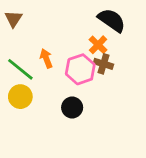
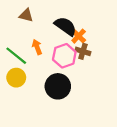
brown triangle: (13, 19) -> (26, 15), moved, turned -48
black semicircle: (112, 20) -> (65, 26), moved
black circle: (72, 107) -> (58, 86), size x1.5

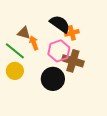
brown triangle: (26, 15) -> (24, 33), moved
orange cross: (79, 36) -> (72, 33), turned 32
brown cross: (83, 51) -> (73, 61), moved, size x1.5

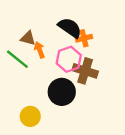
yellow circle: (15, 71) -> (30, 116), moved

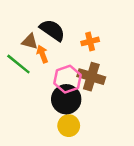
black semicircle: (70, 28) -> (52, 30), moved
pink hexagon: (69, 59) -> (67, 79), moved
yellow circle: (30, 116) -> (69, 126), moved

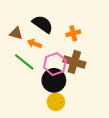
brown triangle: (30, 41) -> (16, 33), moved
orange arrow: (42, 54) -> (34, 44), turned -48
green line: (18, 64) -> (24, 62), moved

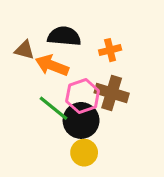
black semicircle: (43, 24) -> (64, 36), turned -30
orange arrow: (34, 44) -> (52, 65), size x1.5
green line: (24, 62) -> (53, 108), moved

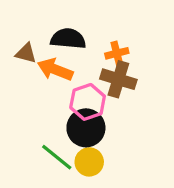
brown cross: (112, 93) -> (118, 79), moved
green line: (53, 108) -> (57, 157), moved

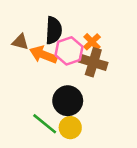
black semicircle: (68, 39) -> (54, 30), turned 88
orange cross: (117, 53) -> (92, 42), turned -30
pink hexagon: (88, 102) -> (69, 51), moved

